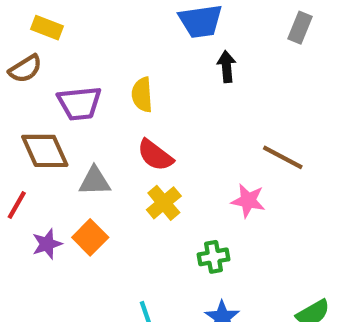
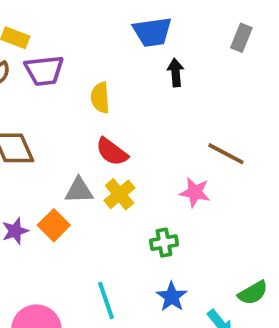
purple trapezoid: (79, 103) -> (44, 71), moved
gray triangle: (95, 181) -> (79, 190), moved

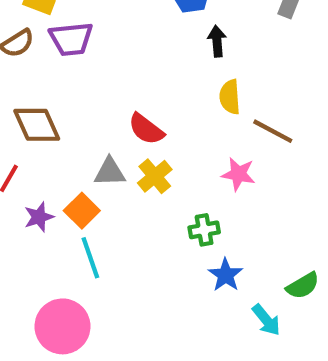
yellow semicircle: (100, 98) -> (230, 97), moved
blue star: (172, 297) -> (226, 275), moved
cyan line: (106, 301) -> (90, 258), moved

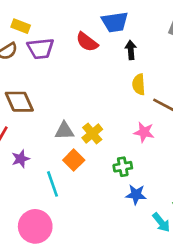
red semicircle: (146, 129) -> (87, 42), moved
orange square: (82, 211) -> (74, 160), moved
blue star: (226, 275) -> (136, 195), turned -30

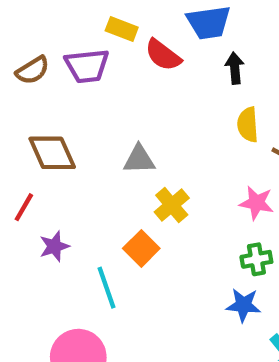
yellow rectangle: (21, 26) -> (122, 29), moved
gray triangle: (64, 131) -> (139, 159), moved
green cross: (123, 167) -> (256, 259), moved

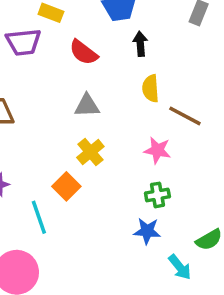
red semicircle: (163, 55) -> (84, 52), moved
gray triangle: (139, 159) -> (87, 106), moved

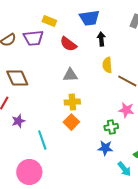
pink star: (157, 150) -> (126, 110), moved
yellow cross: (90, 152) -> (72, 102), turned 35
orange square: (66, 186) -> (71, 122), moved

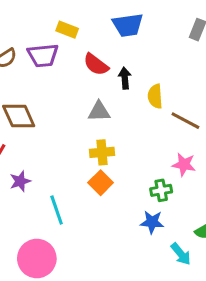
black arrow: (101, 39) -> (125, 78), moved

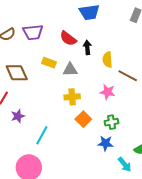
yellow rectangle: (67, 30) -> (49, 63), moved
pink star: (184, 165) -> (107, 92), moved
orange square: (101, 183) -> (83, 119), moved
cyan line: (57, 210) -> (42, 135), turned 48

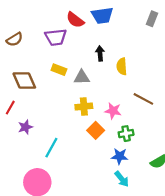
purple trapezoid: (33, 32) -> (56, 37), moved
red semicircle: (68, 38) -> (75, 20), moved
brown line: (128, 76) -> (143, 99), moved
pink star: (107, 92) -> (113, 111), moved
cyan arrow: (125, 164) -> (122, 179), moved

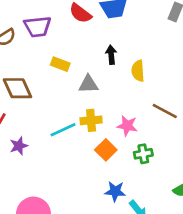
purple trapezoid: (56, 37) -> (38, 27), moved
yellow rectangle: (59, 70) -> (60, 64), moved
cyan line: (51, 148) -> (63, 130), moved, turned 36
blue star: (120, 156) -> (115, 191), moved

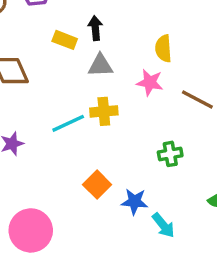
black arrow: (111, 55) -> (95, 28), moved
pink star: (127, 126) -> (150, 82), moved
orange square: (106, 150) -> (97, 185), moved

